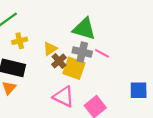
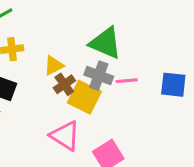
pink line: (102, 53) -> (127, 81), turned -40
blue square: (139, 90) -> (173, 85), moved

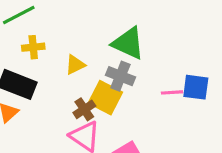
pink line: (127, 81) -> (172, 92), moved
brown cross: (64, 84) -> (84, 109), moved

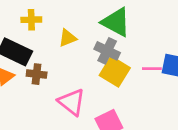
yellow square: (105, 98) -> (115, 72), moved
brown cross: (84, 109) -> (37, 74), moved, turned 36

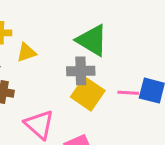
yellow triangle: (68, 38) -> (26, 53), moved
gray cross: (107, 51) -> (81, 71), turned -30

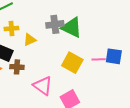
gray cross: (81, 71) -> (55, 24), moved

